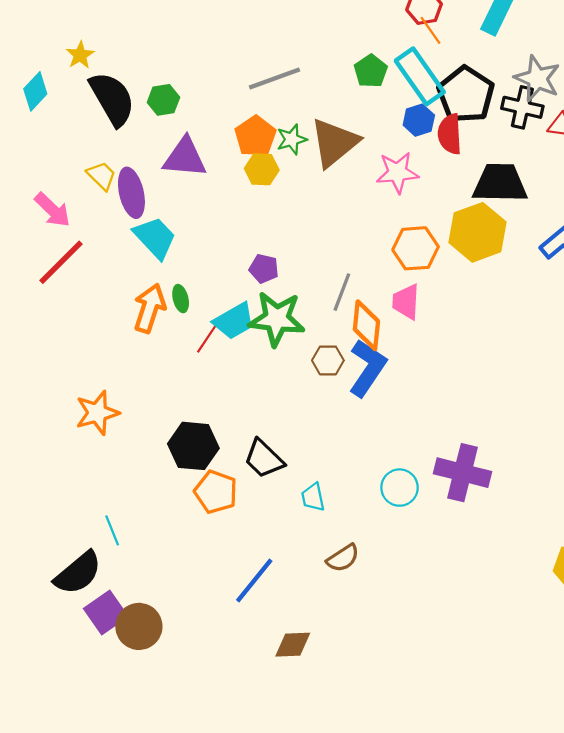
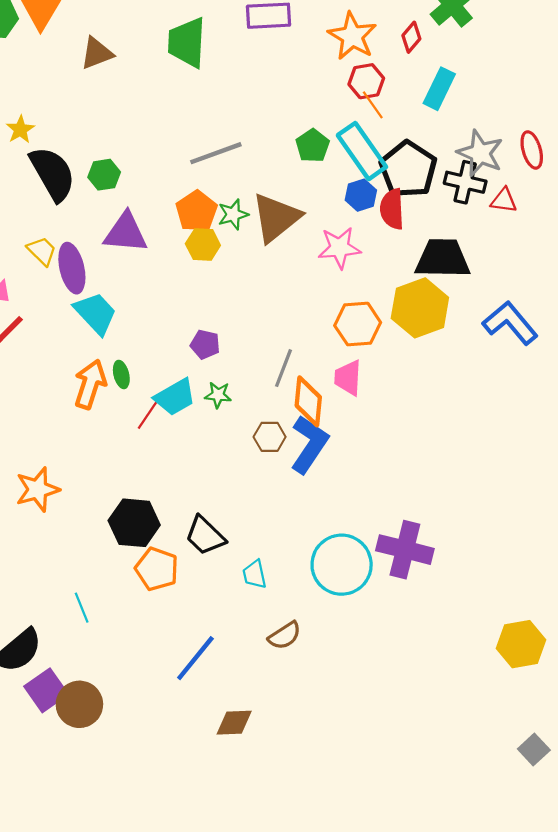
green star: (277, 319) -> (218, 395), size x0.5
cyan circle: (400, 488) -> (342, 565), size x1.6
cyan line: (112, 530) -> (82, 608), moved

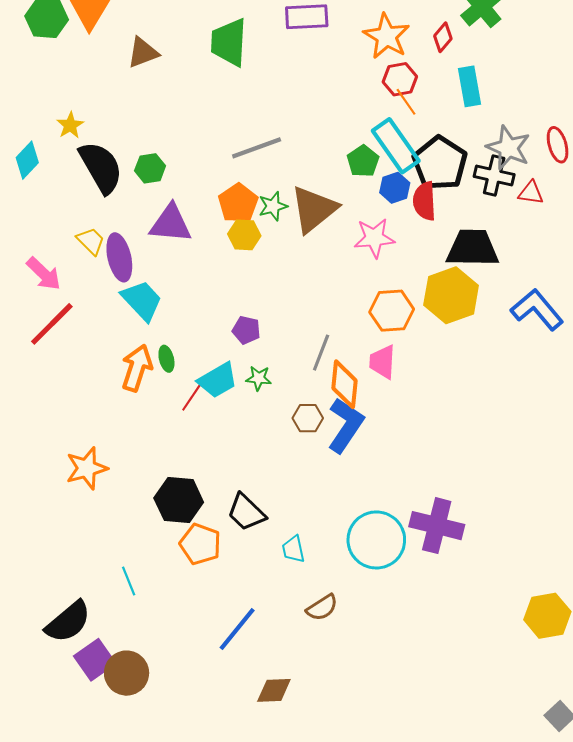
cyan rectangle: (439, 89) -> (469, 86), turned -36
green pentagon: (313, 146) -> (363, 161), moved

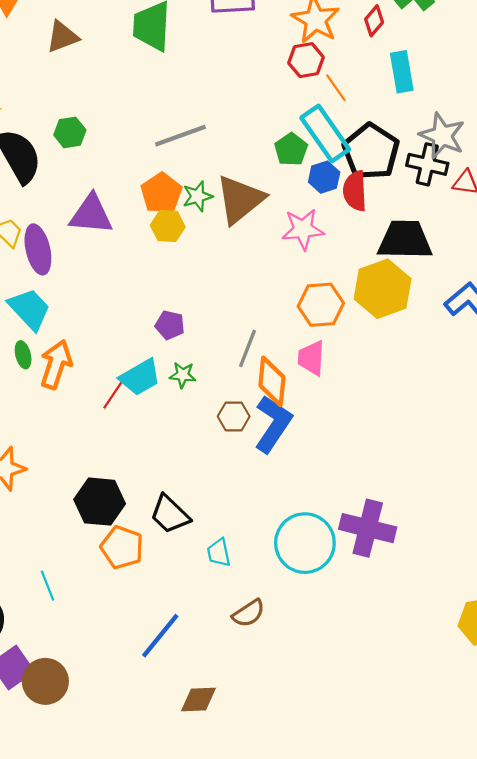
red hexagon: (400, 79) -> (306, 60), moved
green hexagon: (150, 168) -> (70, 132), moved
cyan trapezoid: (142, 300) -> (29, 309), moved
green ellipse: (166, 359) -> (23, 355), moved

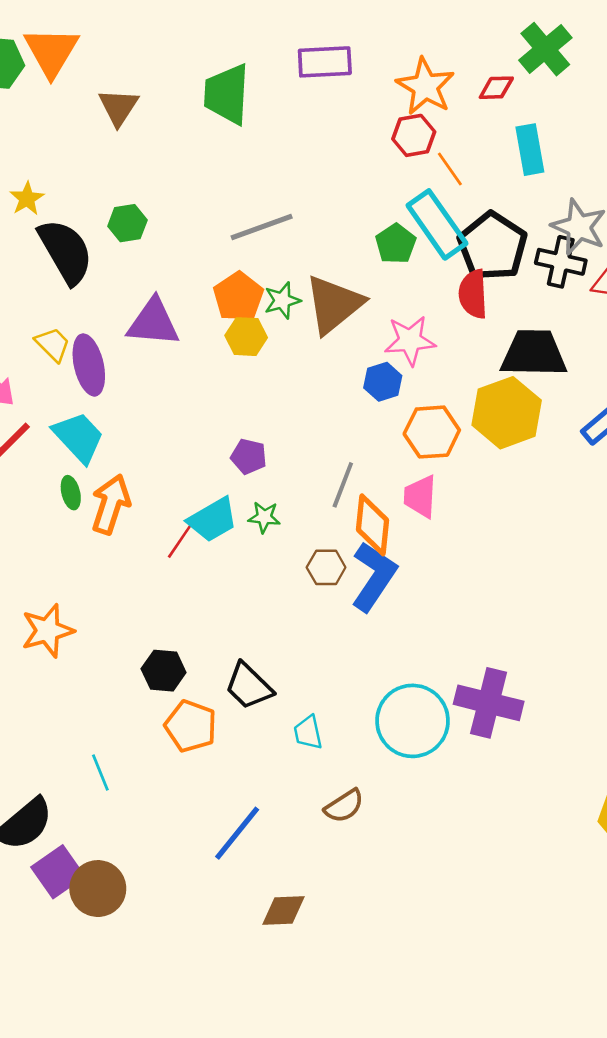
red diamond: (374, 21) -> (496, 88), turned 48
brown triangle: (62, 37) -> (118, 107), turned -36
blue hexagon: (324, 177) -> (383, 382), moved
black hexagon: (100, 502) -> (164, 671), size x0.7

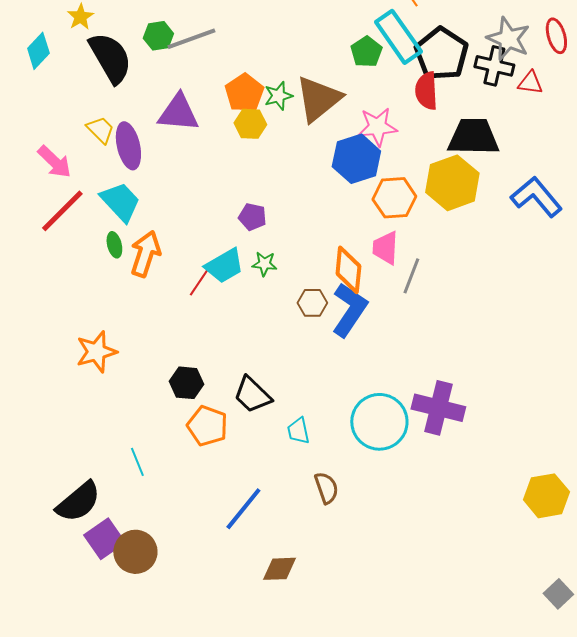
gray line: (262, 227) -> (191, 39), moved
blue hexagon: (383, 382) -> (356, 159), size x1.6
gray line: (343, 485) -> (411, 276), moved
brown semicircle: (344, 806) -> (326, 488), turned -76

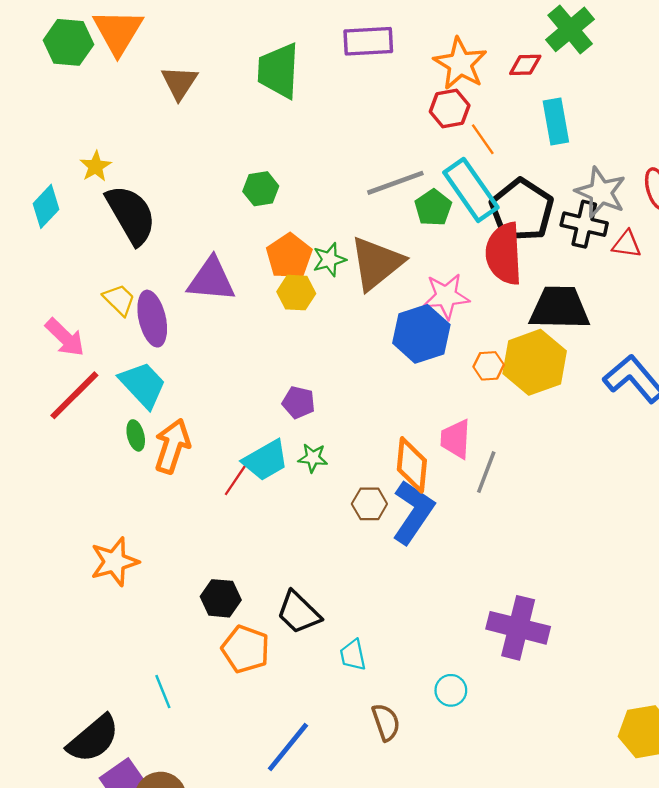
green hexagon: (158, 36) -> (261, 189), moved
gray line: (191, 39) -> (395, 183), moved
red semicircle: (426, 91) -> (504, 254), size x1.4
orange hexagon: (394, 198) -> (489, 366), moved, size x0.6
cyan circle: (379, 422) -> (451, 690), moved, size x0.5

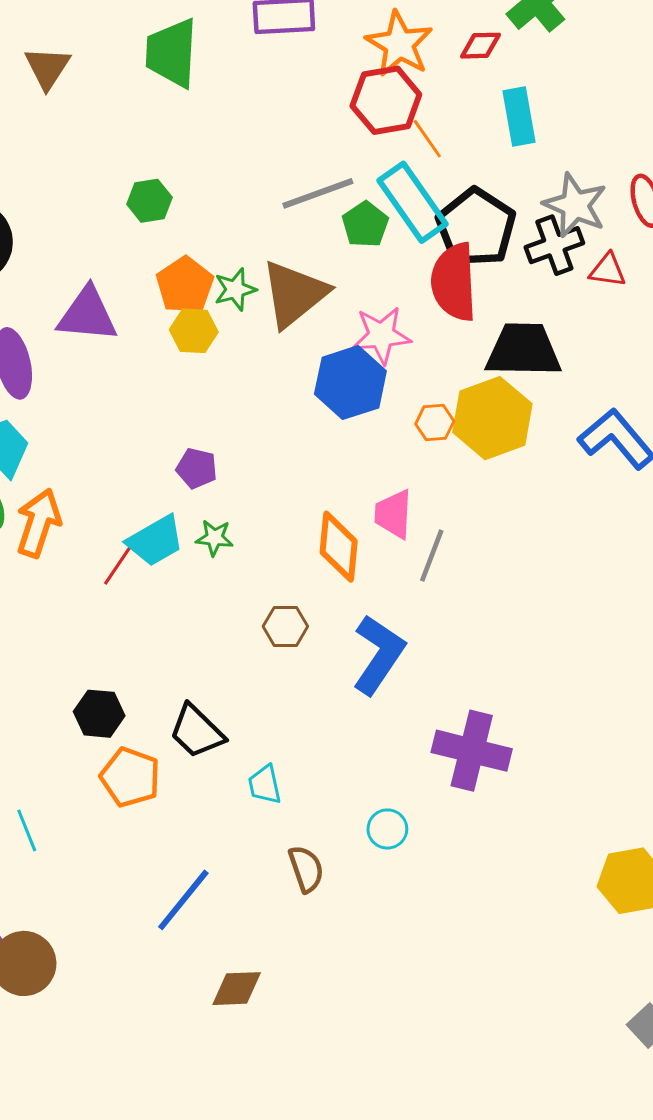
red hexagon: (450, 109) -> (386, 100), size x1.4
black cross: (584, 224) -> (554, 245), turned -33
brown hexagon: (369, 504) -> (285, 626), moved
blue L-shape: (413, 512) -> (379, 655), moved

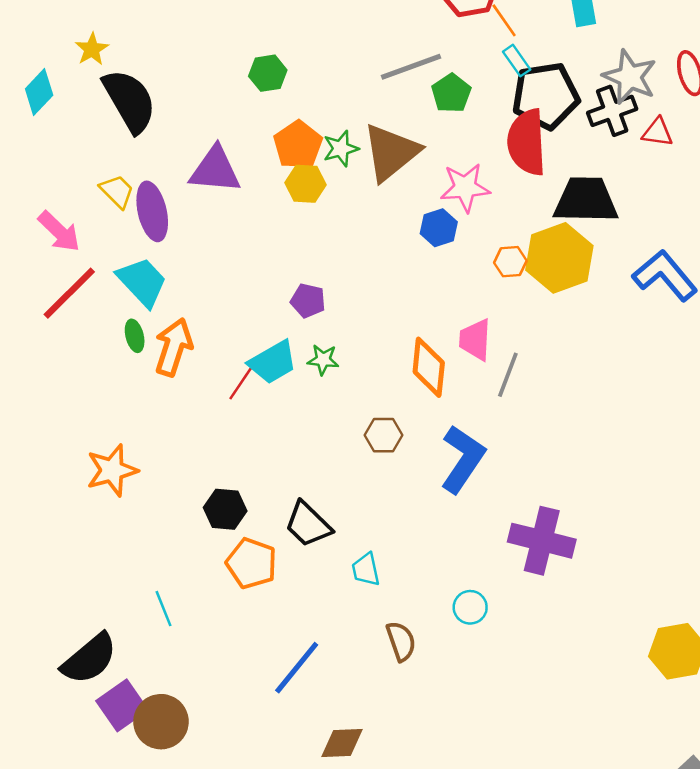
cyan rectangle: (413, 202) -> (517, 61), moved, size x0.5
black pentagon: (476, 227) -> (546, 96), turned 30
blue hexagon: (350, 383) -> (439, 228), size x0.6

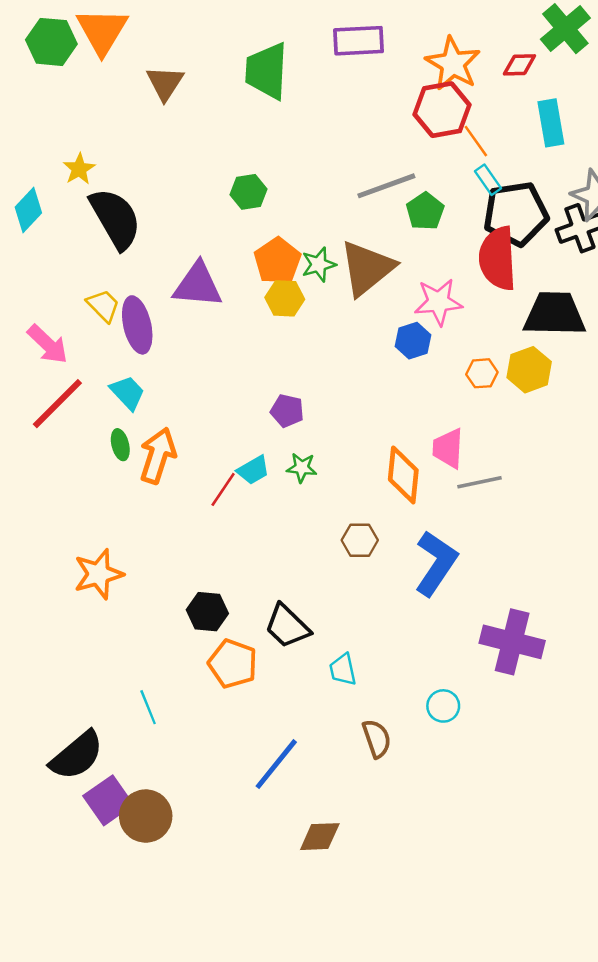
yellow hexagon: (559, 258) -> (529, 370), size x0.7
cyan trapezoid: (142, 282) -> (128, 393), size x0.7
cyan trapezoid: (273, 362) -> (253, 470), size x0.7
gray line: (508, 375) -> (480, 482), turned 57

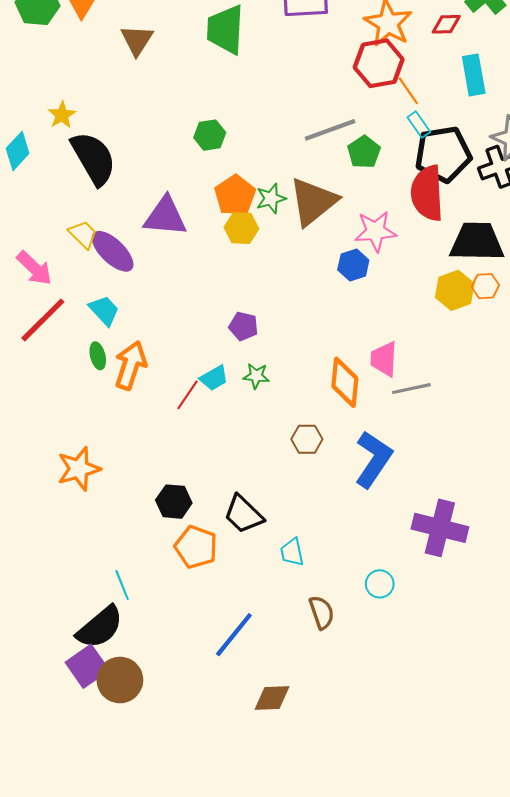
purple ellipse: (137, 325) -> (113, 251), turned -33
orange hexagon: (482, 373) -> (485, 286), moved
black semicircle: (77, 756) -> (100, 627), moved

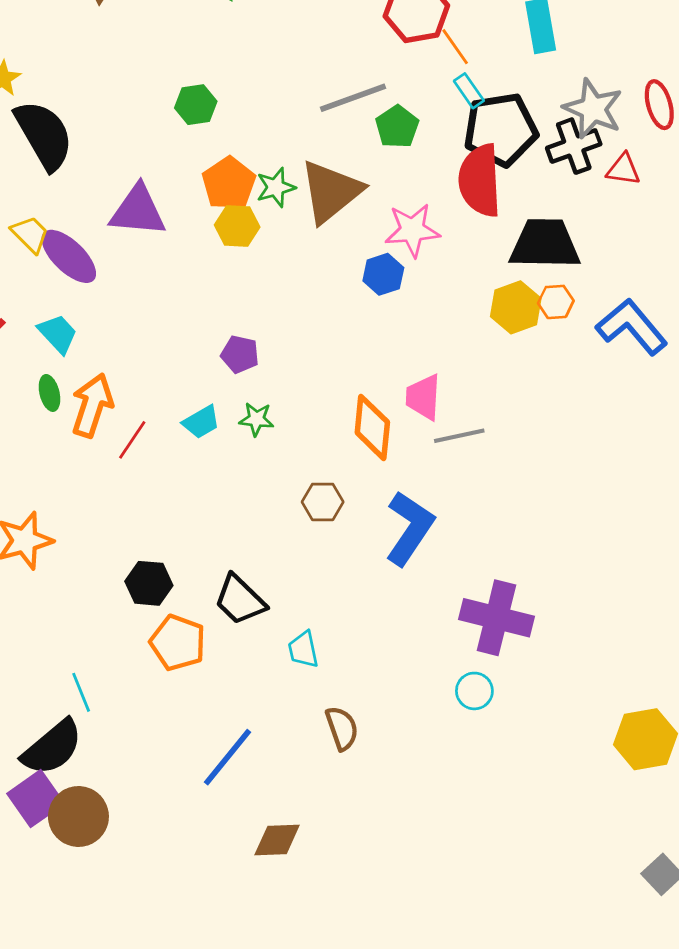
red line: (188, 395) -> (132, 440), moved
cyan circle: (380, 584) -> (474, 691), moved

